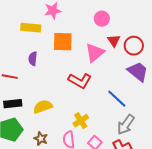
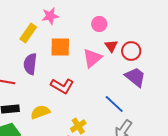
yellow rectangle: (31, 28) -> (28, 33), turned -60
purple semicircle: (33, 59) -> (30, 64), size x1.5
red L-shape: (80, 81) -> (62, 86), moved

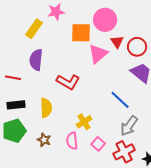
pink circle: (99, 24) -> (105, 20), size x1.5
orange square: (60, 47) -> (81, 33), moved
yellow semicircle: (40, 112) -> (46, 108), turned 108

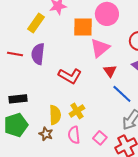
red triangle: (117, 42) -> (110, 71), moved
red line: (13, 78) -> (15, 54), moved
yellow semicircle: (46, 108) -> (55, 115), moved
yellow cross: (84, 122) -> (77, 111), moved

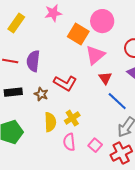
yellow rectangle: (36, 23) -> (16, 23), moved
orange square: (83, 27) -> (78, 34), turned 30
black rectangle: (18, 99) -> (13, 92), moved
brown star: (46, 134) -> (41, 94), moved

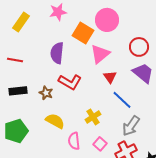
purple semicircle: (33, 61) -> (57, 53), moved
yellow cross: (72, 118) -> (93, 117), moved
yellow semicircle: (50, 122) -> (55, 121), turned -60

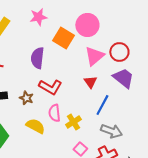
pink triangle: (100, 54) -> (94, 56), moved
blue line: (122, 100) -> (102, 105), turned 75
gray arrow: (131, 126) -> (111, 131), turned -105
pink semicircle: (74, 141) -> (54, 113), moved

